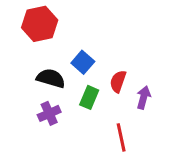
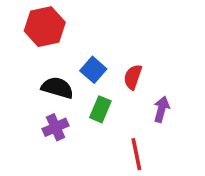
red semicircle: (118, 81) -> (133, 77), moved

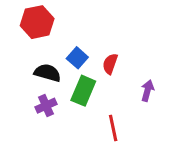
green rectangle: (100, 109) -> (83, 91), size x1.4
purple arrow: (162, 109) -> (147, 91), moved

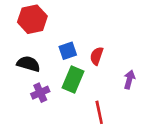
blue square: (77, 58) -> (68, 51), turned 30
black semicircle: (47, 73) -> (28, 64), moved

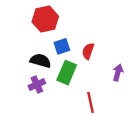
red hexagon: (32, 19) -> (45, 19), moved
black semicircle: (28, 64) -> (40, 61), moved

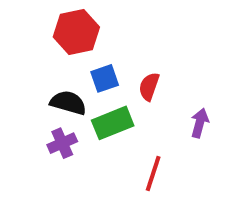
green rectangle: (67, 73) -> (113, 123), turned 45
red line: (90, 102) -> (153, 173), turned 30

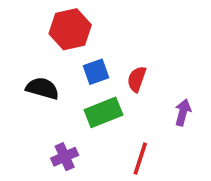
black semicircle: (68, 103) -> (42, 88), moved
purple cross: (62, 143) -> (65, 157), moved

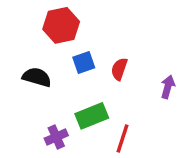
green rectangle: (103, 112) -> (92, 116), moved
purple arrow: (183, 112) -> (168, 87), moved

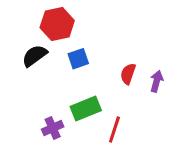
red semicircle: (119, 69) -> (128, 74), moved
black semicircle: (37, 77) -> (35, 56), moved, turned -52

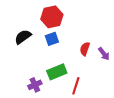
red hexagon: (57, 24) -> (52, 17), moved
purple arrow: (157, 81) -> (104, 54), turned 128

